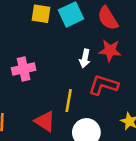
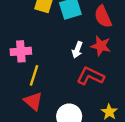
yellow line: (69, 101) -> (34, 75), moved

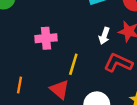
yellow line: (34, 75) -> (73, 64), moved

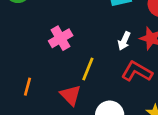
pink cross: (46, 38) -> (61, 38), turned -30

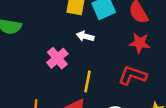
white arrow: (124, 41) -> (85, 36), moved, turned 91

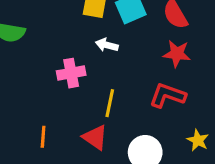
pink cross: (57, 58) -> (71, 73), turned 30

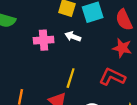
pink cross: (71, 73) -> (44, 40), moved

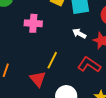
white arrow: (73, 36) -> (79, 33), moved

